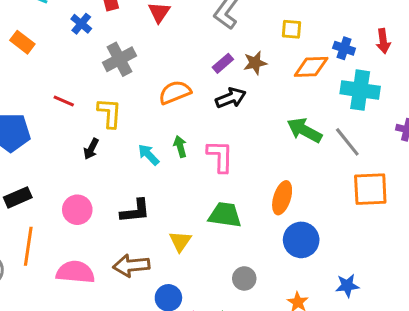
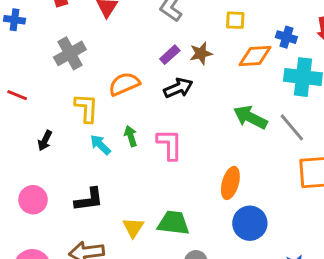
blue cross: (81, 24) -> (15, 20), moved, turned -30
yellow L-shape: (110, 113) -> (86, 108), moved
green trapezoid: (225, 215) -> (173, 223), moved

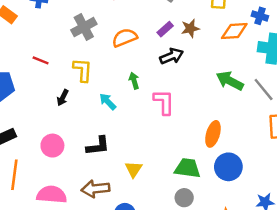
orange semicircle: (124, 84) -> (125, 38), moved
yellow L-shape: (86, 108) -> (83, 70), moved
green arrow: (131, 136) -> (134, 81), moved
green trapezoid: (173, 223) -> (188, 168), moved

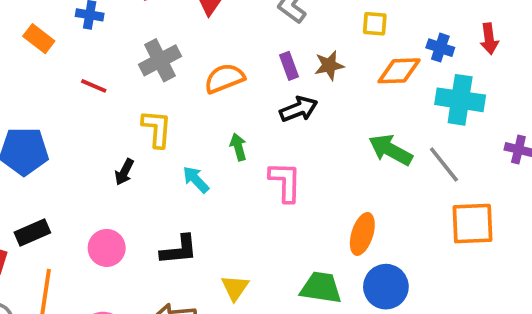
purple rectangle: (165, 29) -> (289, 66), turned -70
red line: (41, 60) -> (94, 86), moved

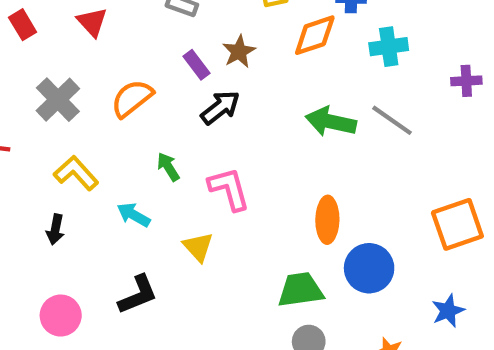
cyan cross: (460, 100) -> (389, 47), size x0.7
yellow L-shape: (157, 129) -> (76, 173), turned -30
orange square: (472, 224) -> (457, 224), moved
yellow triangle: (235, 288) -> (198, 247), moved

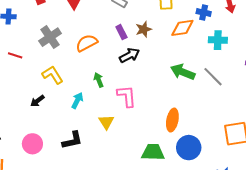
cyan arrow: (134, 215) -> (77, 101), turned 77
black arrow: (55, 229) -> (37, 101), turned 32

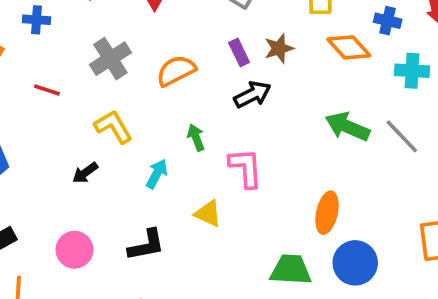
orange diamond: (182, 28) -> (349, 47), turned 55
yellow triangle: (106, 122) -> (208, 214), turned -35

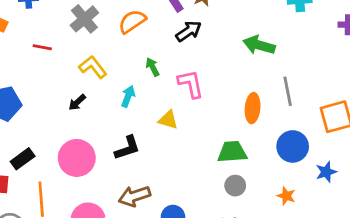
gray line: (402, 136) -> (288, 91), moved, turned 40
pink circle: (74, 250) -> (77, 158), size x1.4
blue circle: (355, 263) -> (293, 146), moved

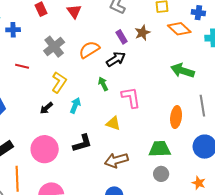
black arrow: (189, 31) -> (116, 59), moved
yellow L-shape: (93, 67) -> (59, 82), turned 70
cyan arrow: (128, 96) -> (75, 105), moved
brown arrow: (134, 196) -> (116, 160), moved

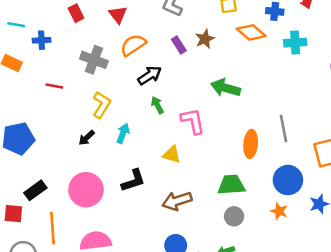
gray cross: (54, 47) -> (94, 60), turned -30
orange semicircle: (89, 50) -> (133, 45), moved
black arrow: (116, 59) -> (150, 75), moved
green arrow: (183, 71) -> (226, 88), moved
orange star: (199, 183) -> (279, 211), moved

